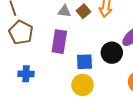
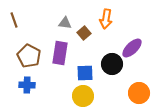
brown square: (84, 11) -> (84, 33), moved
brown pentagon: (21, 32) -> (29, 56), moved

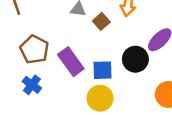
purple rectangle: (60, 53) -> (71, 62), moved, turned -45
blue cross: (27, 85) -> (32, 85), turned 35

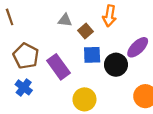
blue square: (103, 70) -> (92, 55), moved

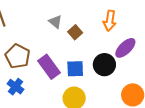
orange arrow: (109, 16) -> (110, 21), moved
gray triangle: (65, 20) -> (55, 22), turned 32
blue square: (92, 55) -> (75, 69), moved

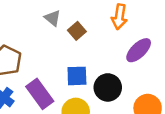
black circle: (104, 65) -> (108, 87), moved
purple rectangle: (49, 67) -> (40, 94), moved

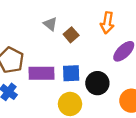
purple rectangle: (40, 94) -> (41, 73), moved, turned -55

